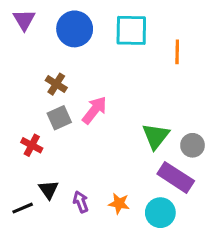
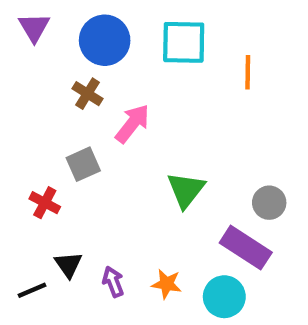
brown cross: (56, 84) -> (88, 94), moved
pink arrow: (95, 110) -> (132, 124), moved
green triangle: (156, 136) -> (186, 190), moved

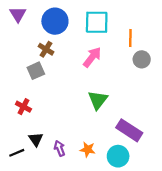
pink arrow: (132, 124) -> (92, 57), moved
gray square: (83, 164) -> (36, 71), moved
gray circle: (269, 203) -> (142, 59), moved

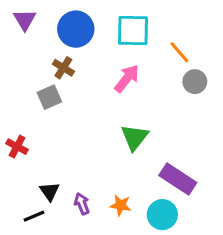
orange line: (130, 38) -> (179, 52), turned -42
red cross: (23, 107) -> (17, 147), moved
black line: (17, 153) -> (34, 216), moved

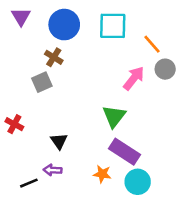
pink arrow: (127, 79) -> (134, 78), moved
purple rectangle: (178, 179) -> (125, 152), moved
black triangle: (49, 191) -> (59, 141), moved
purple arrow: (82, 204) -> (52, 170), moved, turned -66

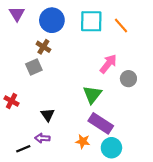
orange line: (152, 44) -> (121, 26), moved
gray circle: (165, 69) -> (128, 79), moved

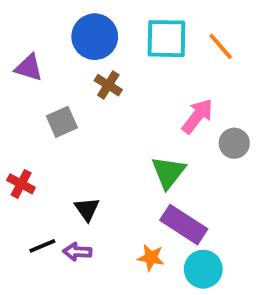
purple triangle: (17, 14) -> (29, 68), moved, turned -42
brown cross: (43, 47) -> (108, 85), moved
black line: (23, 149) -> (42, 246), moved

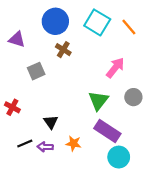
cyan square: (166, 39) -> (97, 22), turned 30
gray circle: (234, 143) -> (133, 97), moved
orange star: (151, 258) -> (73, 143), moved

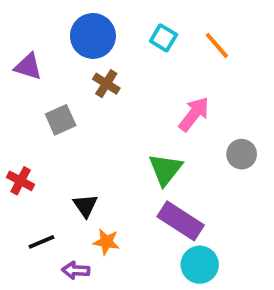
cyan square: (97, 22) -> (163, 38), size x0.6
gray circle: (133, 97) -> (242, 154), moved
orange star: (73, 143) -> (106, 242), moved
purple arrow: (45, 147) -> (76, 270), moved

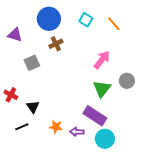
brown cross: (106, 84) -> (56, 44), turned 32
green triangle: (165, 169) -> (102, 89), moved
black triangle: (85, 206) -> (33, 107), moved
purple arrow: (76, 270) -> (77, 132), moved

